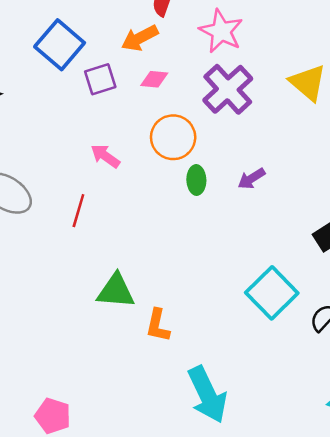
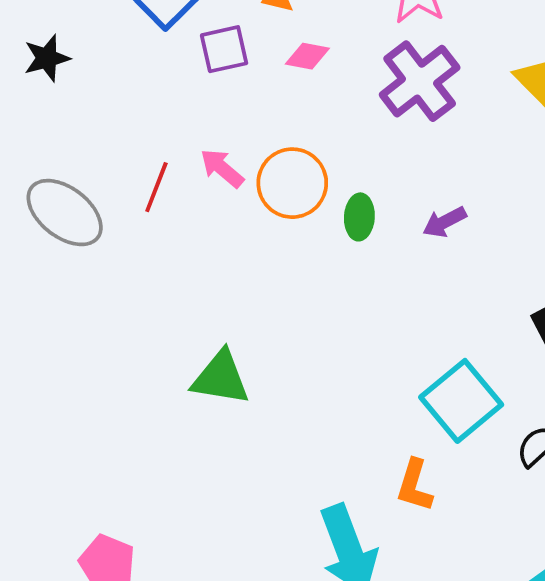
orange circle: (173, 137) -> (292, 183), moved
red line: (78, 211) -> (156, 187), moved
orange L-shape: (158, 325) -> (415, 485), moved

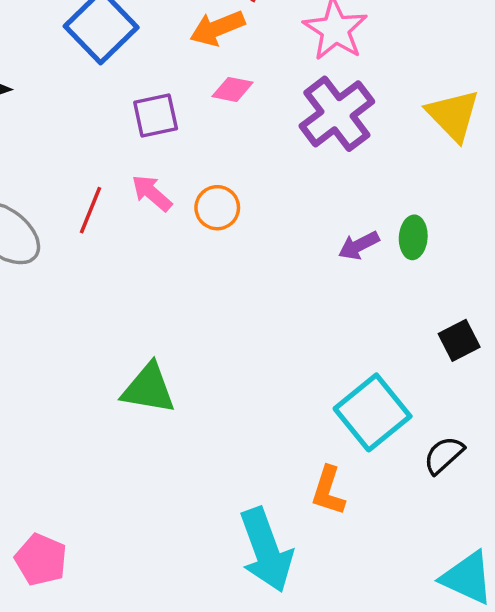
purple square: (224, 49) -> (156, 116), moved
orange circle: (292, 183) -> (217, 208), size x0.7
green ellipse: (359, 217) -> (413, 237), moved

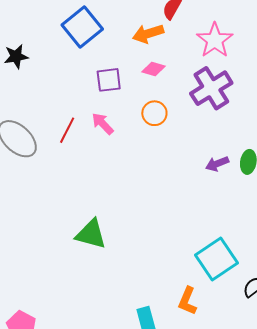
orange circle: (217, 208) -> (154, 113), moved

